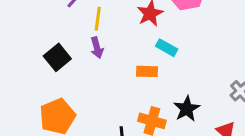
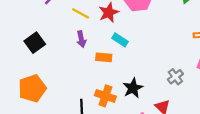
yellow line: (98, 19) -> (81, 13), moved, turned -72
purple arrow: (97, 48) -> (81, 39), moved

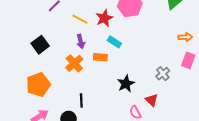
orange cross: (105, 96) -> (74, 63), moved, turned 30

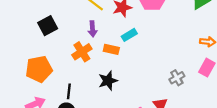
cyan rectangle: (114, 42) -> (129, 35), turned -72
black star: (126, 84) -> (108, 81), moved
black line: (81, 101) -> (69, 91), moved

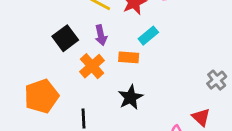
black square: (48, 26) -> (65, 38), moved

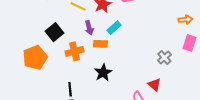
purple arrow: (101, 35) -> (89, 28), moved
orange cross: (92, 66) -> (75, 51), turned 30
orange pentagon: (41, 96) -> (35, 58), moved

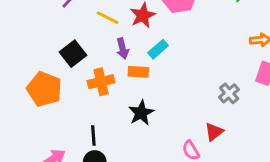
orange pentagon: (35, 58) -> (44, 89), turned -30
red triangle: (154, 85) -> (214, 132), turned 40

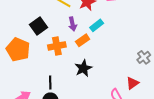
orange rectangle: (138, 72) -> (83, 40), turned -40

